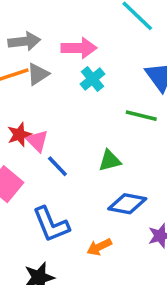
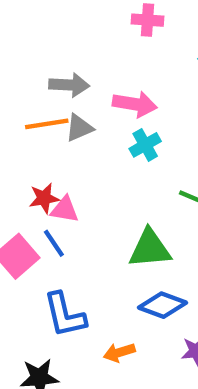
pink triangle: (37, 141) -> (65, 210), turned -45
green triangle: (110, 161) -> (150, 249), size x1.5
blue line: (57, 166) -> (54, 243), moved

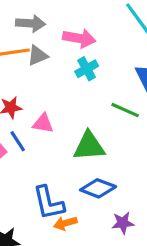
pink triangle: (65, 210) -> (43, 123), moved
blue L-shape: (65, 315) -> (49, 203), moved

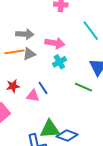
blue line: (18, 141) -> (43, 88), moved
green triangle: (89, 146) -> (50, 129), moved

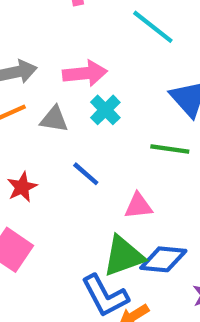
gray triangle: (29, 54) -> (54, 119), moved, turned 48
pink triangle: (33, 96) -> (138, 206), moved

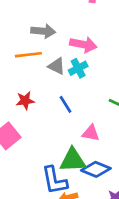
cyan cross: (105, 110) -> (78, 68), moved

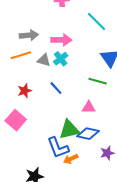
pink triangle: (91, 133) -> (89, 107), moved

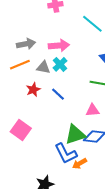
red star: (25, 91) -> (33, 90), moved

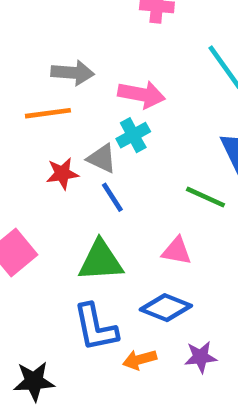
gray triangle: (43, 67) -> (102, 158), moved
green triangle: (75, 134) -> (101, 261), moved
orange arrow: (80, 164) -> (140, 360), moved

